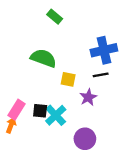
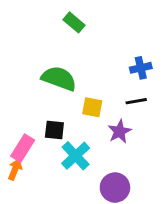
blue cross: (104, 50) -> (141, 68), size x0.6
black square: (40, 111) -> (54, 130), moved

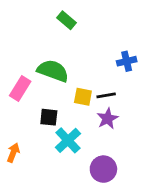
black line: (136, 101) -> (106, 95), moved
pink rectangle: (23, 148) -> (20, 89), moved

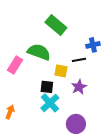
green rectangle: (67, 20) -> (56, 25), moved, size x1.5
black line: (106, 95) -> (79, 60), moved
black square: (49, 117) -> (47, 87), moved

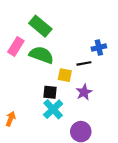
green rectangle: (56, 25) -> (40, 26), moved
pink rectangle: (15, 65) -> (16, 46), moved

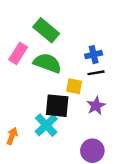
blue cross: (99, 47) -> (94, 55), moved
black square: (50, 92) -> (57, 106), size x1.5
cyan cross: (53, 109) -> (46, 125), moved

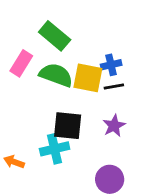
yellow square: (74, 86) -> (88, 78), moved, size x1.5
cyan cross: (46, 125) -> (55, 149), turned 30
orange arrow: (12, 136) -> (14, 162), turned -91

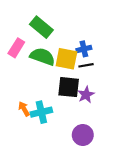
black square: (68, 126) -> (69, 87), moved
orange arrow: (14, 162) -> (24, 109), moved, turned 40

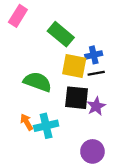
green rectangle: (41, 27) -> (61, 34), moved
pink rectangle: (16, 48) -> (18, 16), moved
green semicircle: (42, 57) -> (38, 82), moved

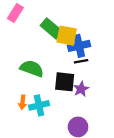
blue cross: (94, 55) -> (79, 46), size x1.5
yellow square: (74, 66) -> (67, 36), moved
orange arrow: (27, 122) -> (23, 102), turned -144

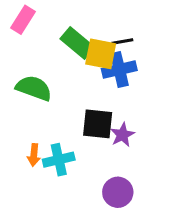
black line: (81, 61) -> (122, 41), moved
green semicircle: (32, 68) -> (34, 88), moved

